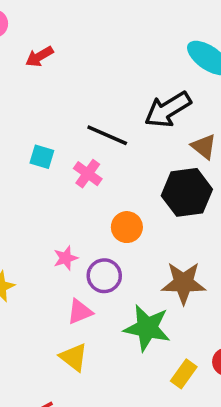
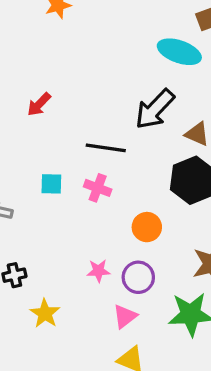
red arrow: (39, 57) -> (39, 104), moved
pink star: (66, 258) -> (98, 271), turned 30

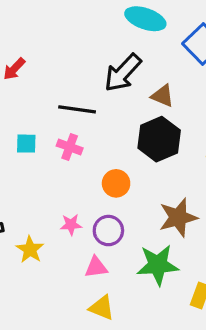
yellow star: (45, 313) -> (30, 249), moved
pink triangle: (125, 316) -> (96, 267), turned 30

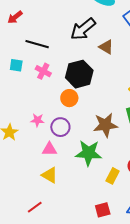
black line: (77, 109) -> (37, 44), moved
black hexagon: (159, 139) -> (79, 74), moved

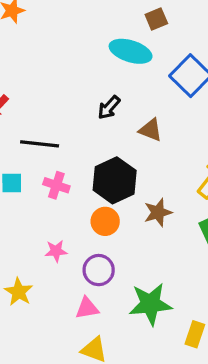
black arrow: (83, 29) -> (109, 107), size x0.6
pink star: (37, 120) -> (56, 251), moved
brown star: (105, 125) -> (158, 212), moved, size x0.7

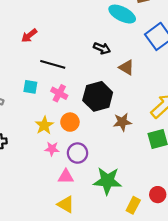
black arrow: (109, 107) -> (102, 48), turned -119
orange circle: (105, 221) -> (70, 122), moved
pink star: (56, 251) -> (52, 149), moved
yellow star: (19, 292) -> (44, 125), moved

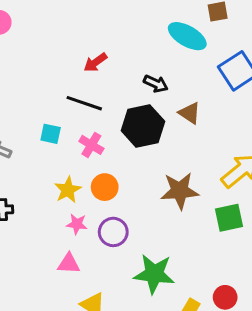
red arrow: (29, 36) -> (95, 62), moved
black hexagon: (98, 96) -> (143, 126), moved
brown star: (122, 122) -> (180, 191), size x1.4
pink triangle: (66, 177) -> (69, 264), moved

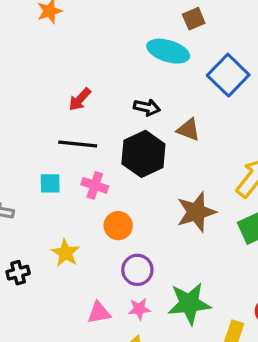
yellow star: (68, 190) -> (65, 253), moved
pink star: (77, 224) -> (139, 309), moved

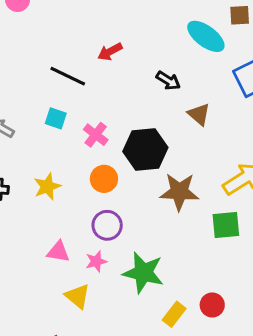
black line: (78, 144) -> (68, 76), moved
black hexagon: (143, 154) -> (145, 150), moved
pink star: (139, 309) -> (96, 261), turned -30

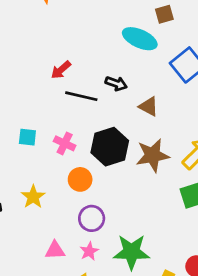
black line: (68, 76) -> (81, 96), moved
brown star: (179, 192) -> (152, 155), moved

